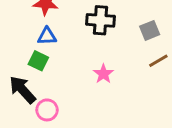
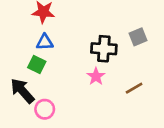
black cross: (100, 20) -> (104, 49), moved
brown line: (158, 61) -> (134, 88), moved

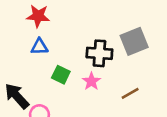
gray square: (138, 37) -> (134, 41), size x1.5
green square: (37, 64) -> (61, 75), moved

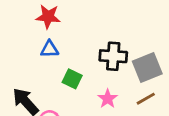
gray square: (134, 41) -> (147, 68), moved
pink star: (91, 81) -> (108, 99), moved

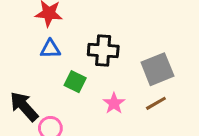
black cross: (113, 56) -> (103, 51), moved

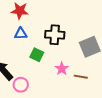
brown line: (156, 103) -> (81, 77), moved, turned 40

